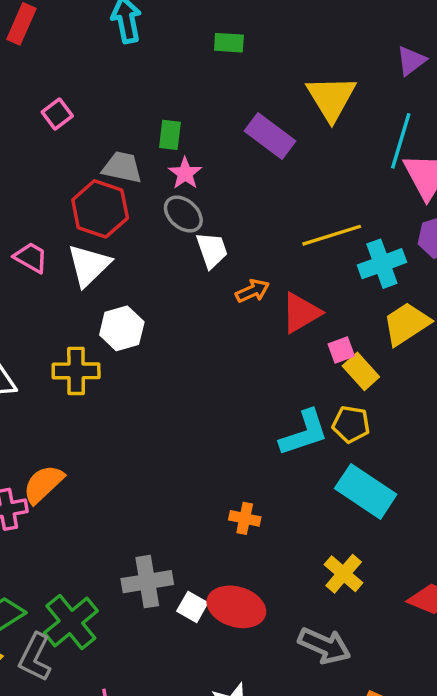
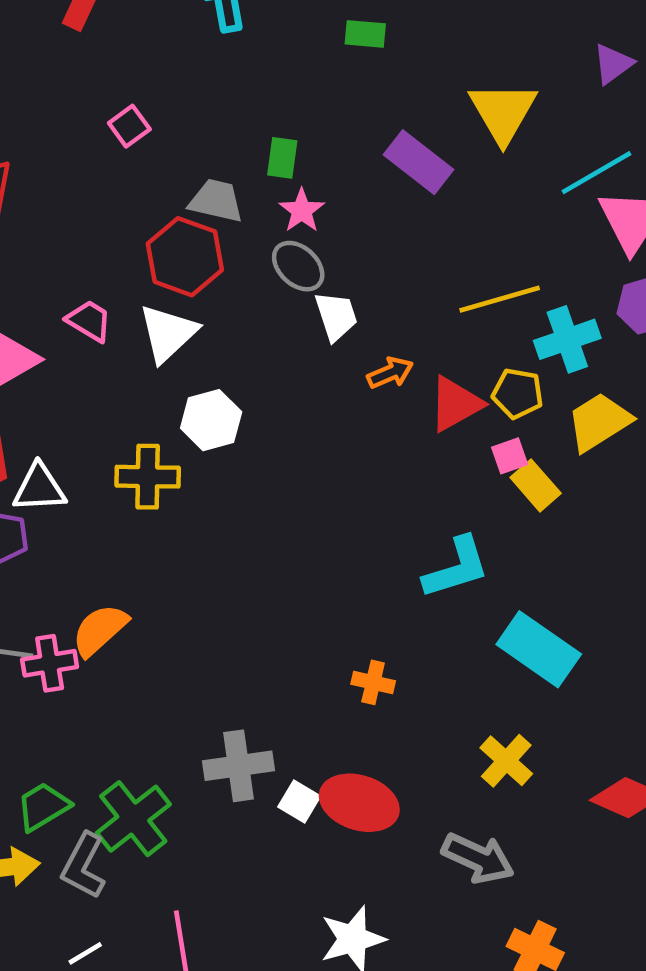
cyan line: (401, 141) -> (596, 173), turned 42
yellow pentagon: (351, 424) -> (518, 393), moved

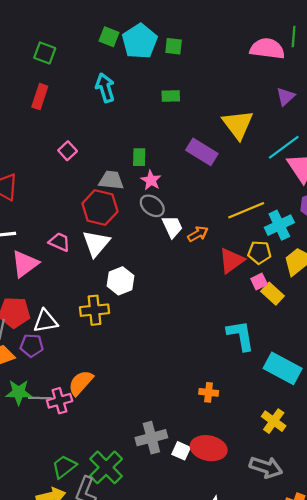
orange arrow: (390, 373) -> (198, 234), moved
cyan L-shape: (456, 568) -> (241, 335), turned -76

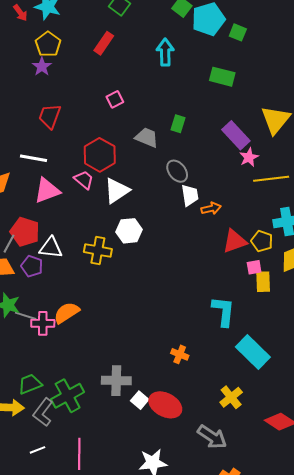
green rectangle: (171, 96) -> (222, 77), size x1.4
pink star: (151, 180) -> (249, 157), moved
red hexagon: (100, 208) -> (100, 155), moved
yellow line: (246, 210) -> (271, 179), moved
yellow rectangle: (272, 294) -> (263, 282), turned 30

